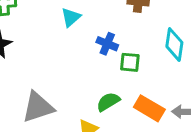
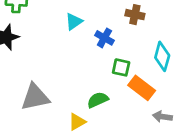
blue cross: (107, 44) -> (104, 38), moved
orange rectangle: (149, 108) -> (142, 88), moved

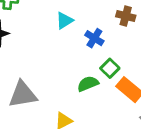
green square: (121, 67) -> (110, 68), turned 30
green semicircle: (98, 100) -> (88, 84), moved

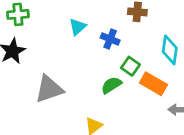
gray triangle: (23, 94) -> (49, 89), moved

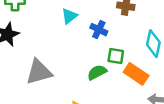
green square: (130, 66) -> (116, 56), turned -30

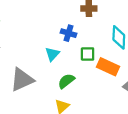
cyan triangle: (69, 16) -> (52, 54), moved
green semicircle: (97, 72) -> (66, 81), moved

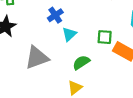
blue cross: (68, 33) -> (55, 15), moved, turned 35

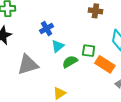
green semicircle: (81, 62) -> (70, 62), moved

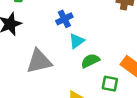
green square: (89, 51) -> (110, 84), moved

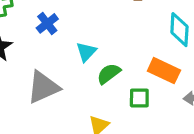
blue cross: (64, 19) -> (47, 23), moved

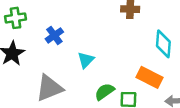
green semicircle: (109, 74) -> (105, 92), moved

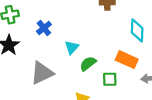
green semicircle: (105, 92) -> (88, 64), moved

